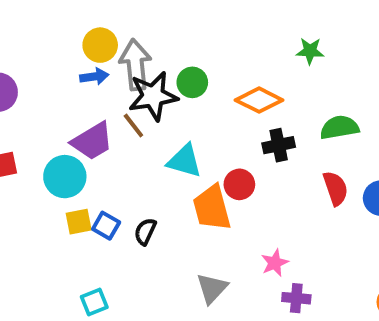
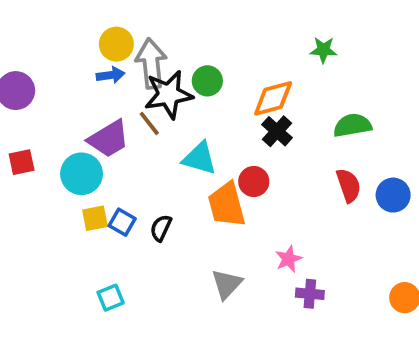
orange diamond: (259, 100) -> (273, 98), turned -42
black cross: (279, 145) -> (277, 131), moved, turned -36

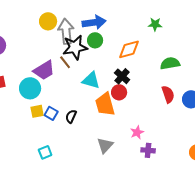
blue arrow: (111, 75) -> (94, 22), moved, size x1.6
black cross: (277, 131) -> (122, 76), moved

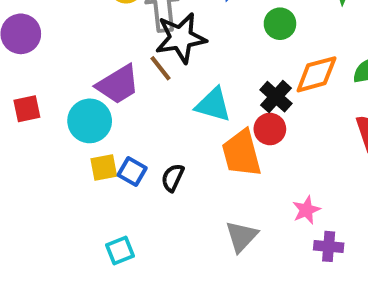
green circle: (95, 40) -> (280, 24), moved
orange diamond: (129, 49) -> (316, 74), moved

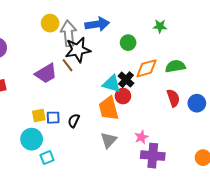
cyan triangle: (213, 105) -> (112, 84), moved
cyan circle: (90, 121) -> (32, 139), moved
blue square: (132, 172) -> (53, 118), turned -32
gray triangle: (242, 236) -> (109, 140), moved
purple cross: (329, 246) -> (153, 156), size x1.6

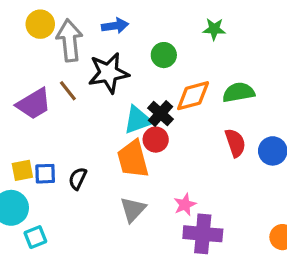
blue arrow: (97, 24) -> (115, 26), size x0.7
black star: (78, 50) -> (109, 73), moved
cyan triangle: (112, 84) -> (138, 120), turned -36

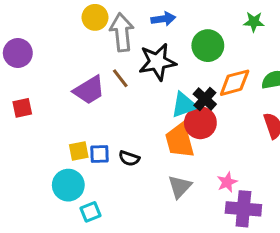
green circle: (164, 55) -> (208, 46), size x1.4
red circle: (156, 140) -> (200, 123), size x1.4
black semicircle: (78, 179) -> (129, 158), turned -96

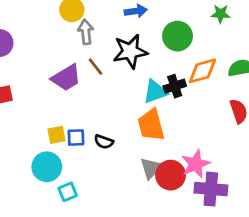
gray arrow: (122, 32) -> (86, 32), moved, size x0.7
black cross: (205, 99) -> (175, 86), turned 30
red circle: (200, 123) -> (171, 175), moved
pink star: (227, 182) -> (196, 164), size x1.5

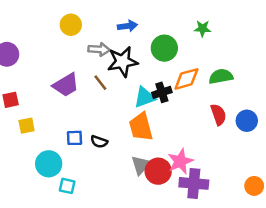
gray arrow: (86, 32) -> (99, 49), moved, turned 100
brown line: (95, 67) -> (100, 83), moved
yellow square: (57, 135) -> (27, 126), moved
cyan square: (68, 192) -> (67, 186), turned 35

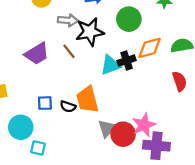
orange trapezoid: (141, 127) -> (87, 100), moved

